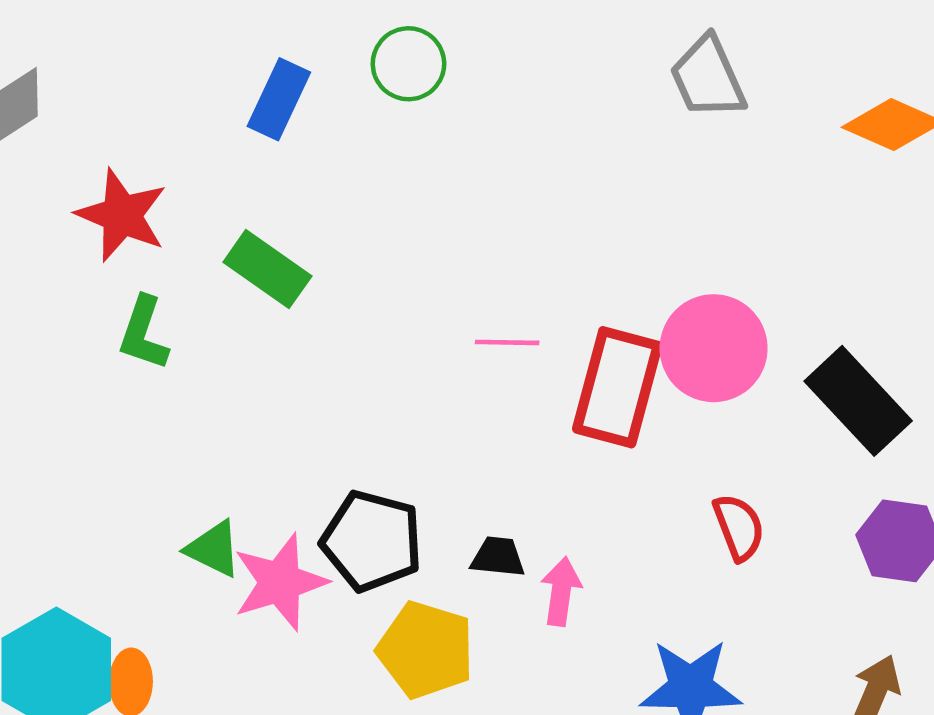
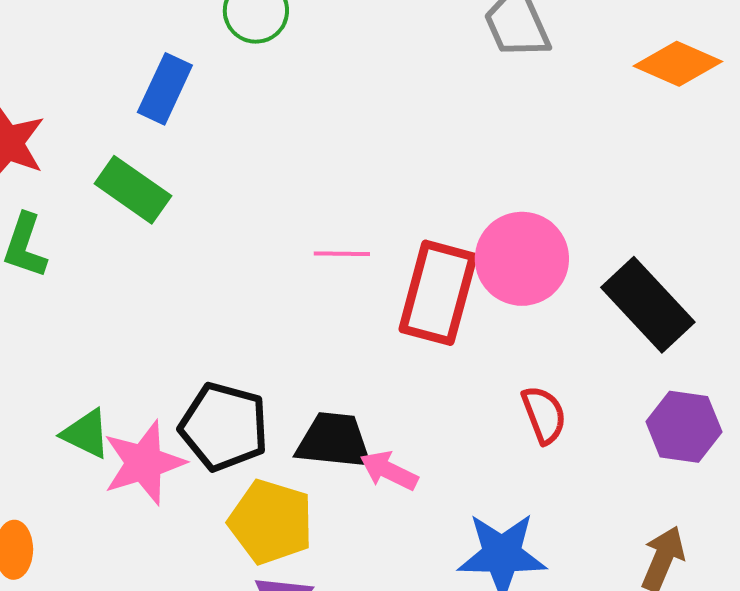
blue rectangle: (279, 99) -> (165, 89), moved
black trapezoid: (498, 557) -> (334, 441), size x1.6
pink arrow: (561, 591) -> (389, 471), turned -72

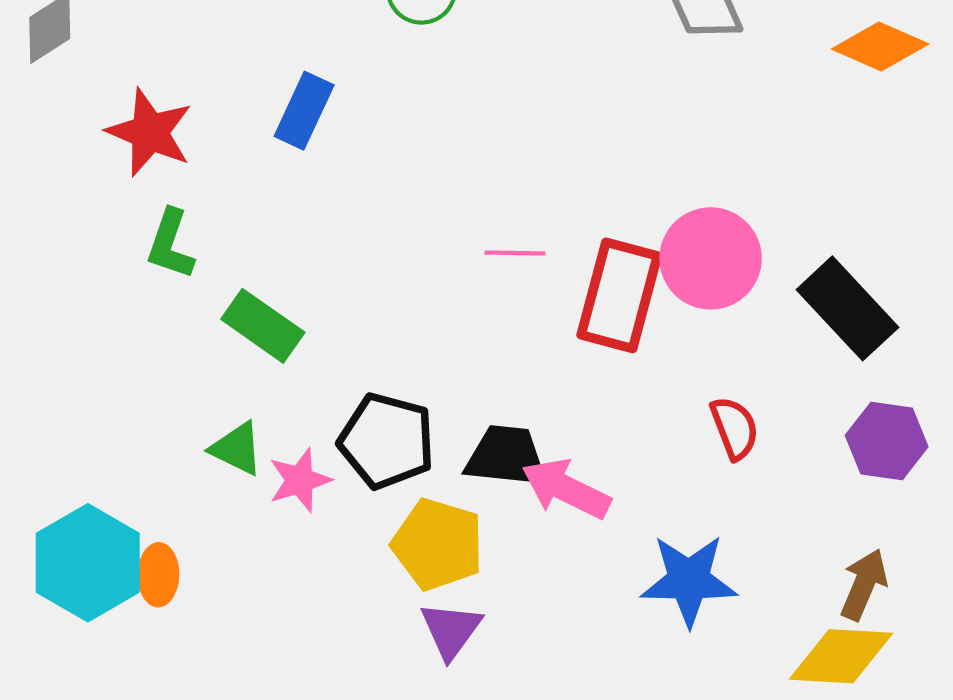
blue rectangle: (165, 89) -> (304, 111), moved
green rectangle: (133, 190) -> (263, 326), moved
pink star: (144, 463) -> (300, 480), size x0.7
pink arrow: (389, 471) -> (566, 489), size x1.4

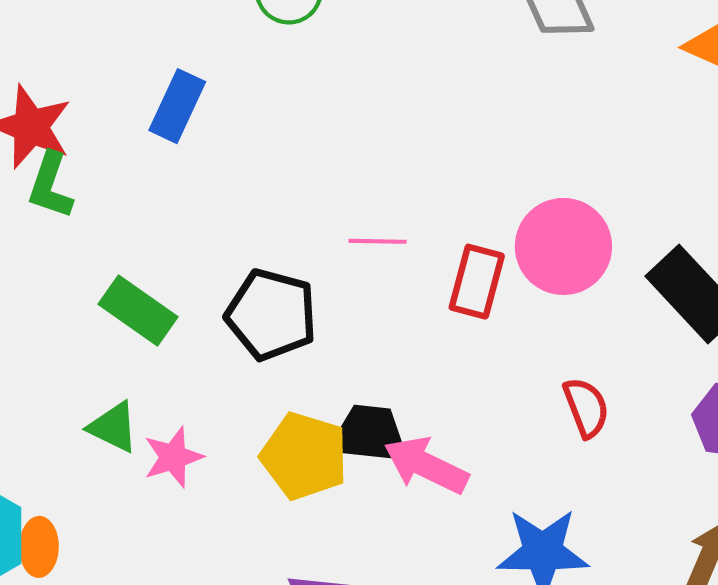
green L-shape: (170, 244) -> (50, 186), moved
red rectangle: (619, 295) -> (477, 282), size x0.7
black pentagon: (387, 441) -> (271, 315), moved
yellow pentagon: (438, 544) -> (304, 456), moved

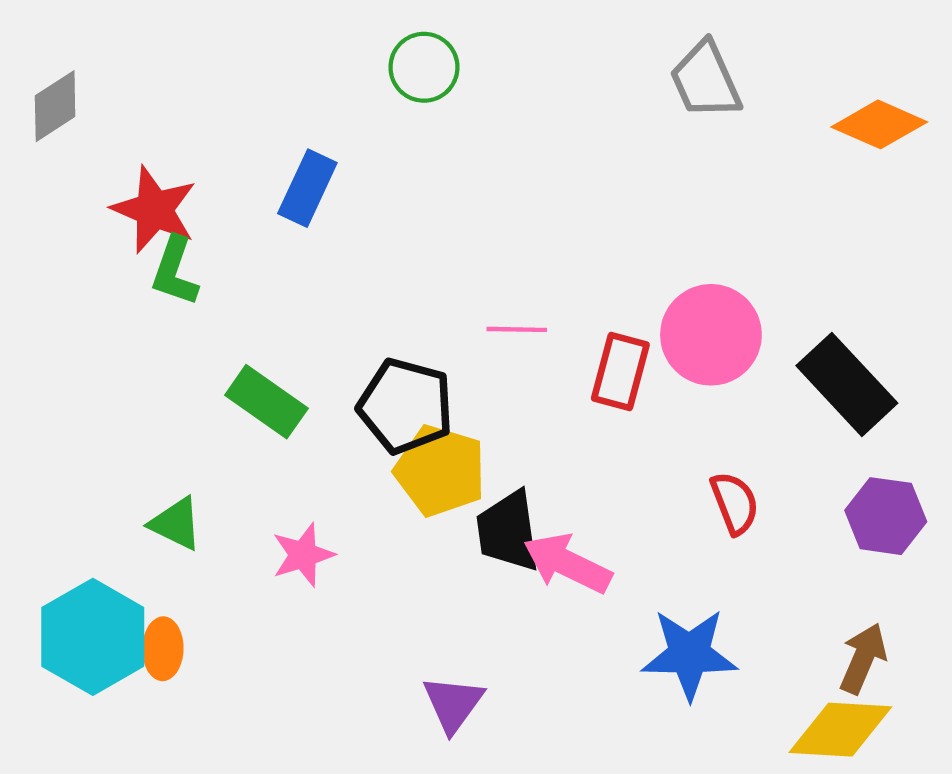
green triangle: (113, 427) -> (176, 524), moved
black trapezoid: (369, 434) -> (508, 531), turned -104
yellow pentagon: (304, 456) -> (440, 471), moved

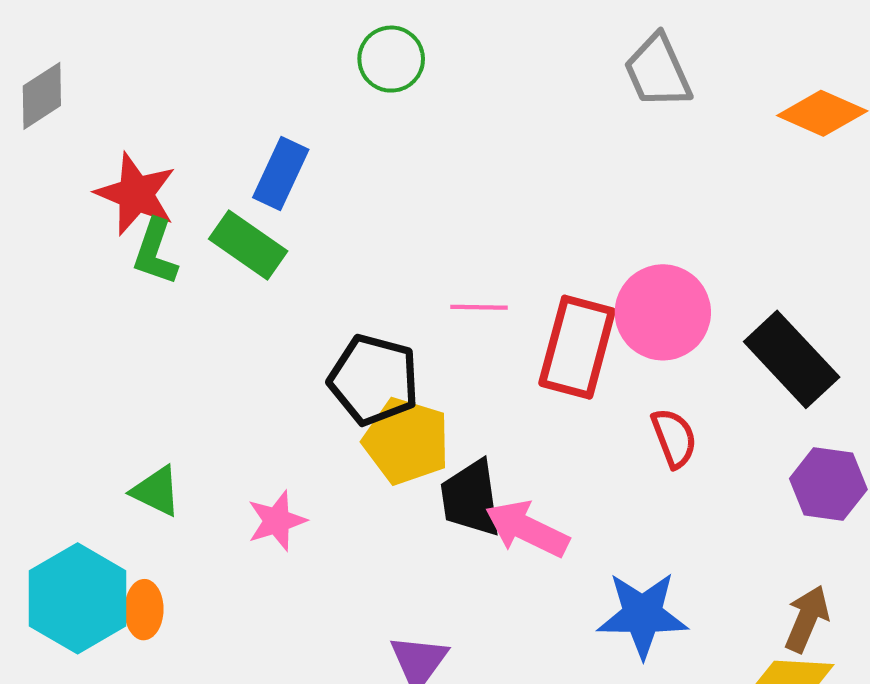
red rectangle: (620, 371) -> (577, 347), size x1.4
green rectangle: (266, 402) -> (248, 245), moved
red semicircle: (735, 503) -> (674, 438), moved

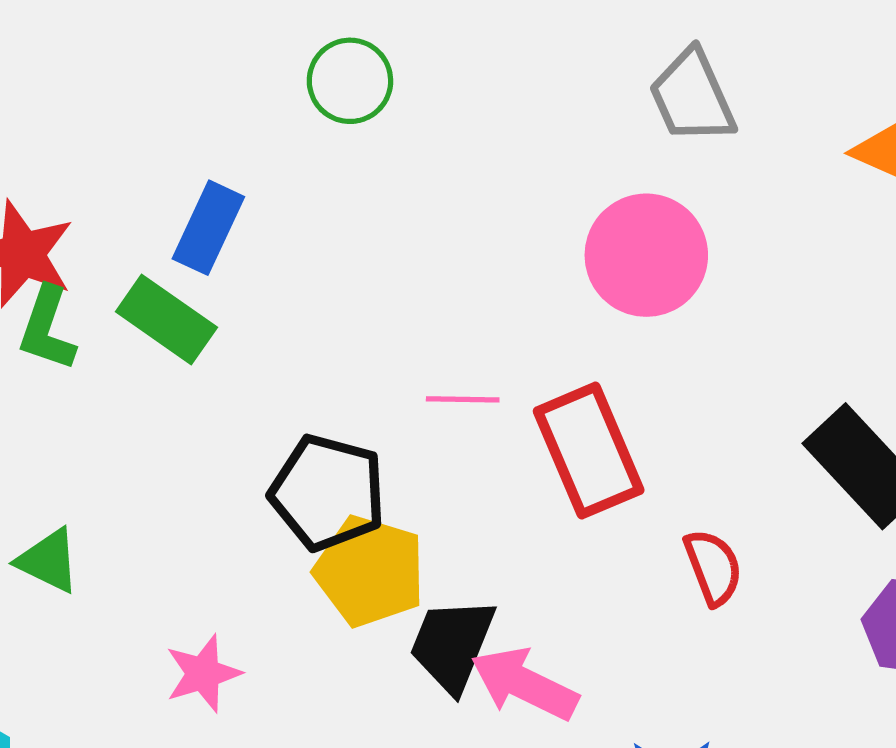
pink circle: (663, 312) -> (646, 255), moved
red rectangle: (577, 347) -> (589, 451), turned -38
green triangle: (156, 491) -> (48, 561), moved
black trapezoid: (471, 498) -> (452, 645), turned 30

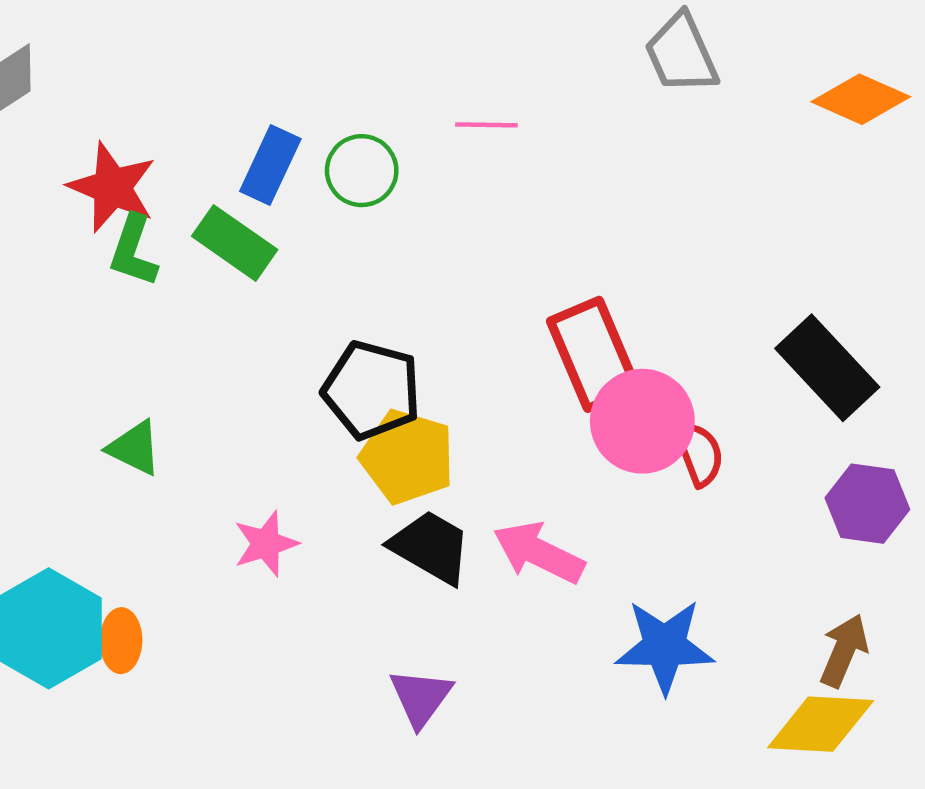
green circle: (350, 81) -> (362, 171), moved
pink circle: (646, 255) -> (642, 421), moved
pink line: (463, 399) -> (486, 125), moved
black trapezoid: (452, 645) -> (431, 547), moved, turned 98

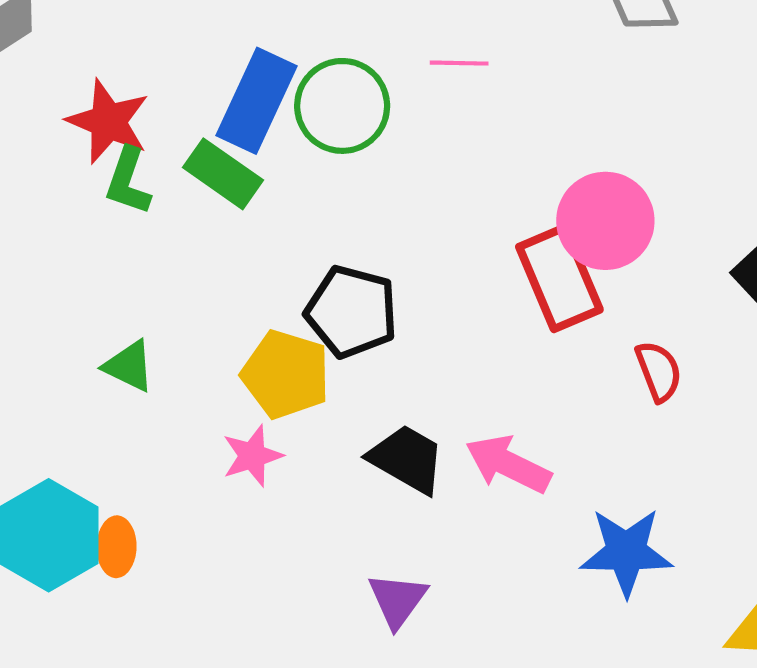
blue rectangle: (270, 165) -> (256, 101), size x1.4
green circle: (362, 171) -> (342, 106), size x1.4
pink circle: (642, 421) -> (605, 221), moved
yellow pentagon: (407, 457) -> (286, 374), moved

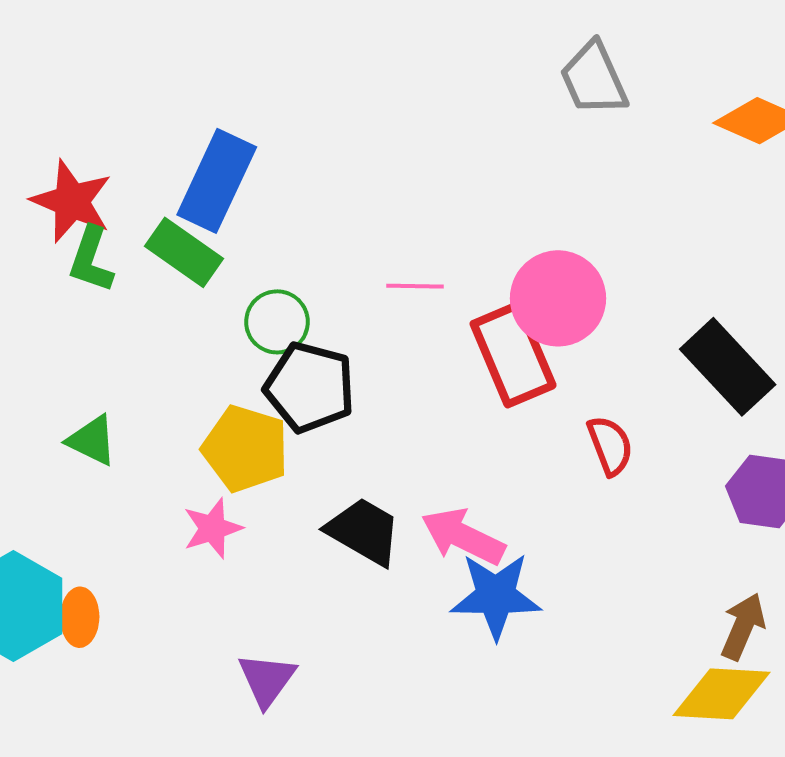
pink line: (459, 63) -> (415, 286), moved
green circle: (342, 106) -> (277, 322), moved, size x0.7
blue star: (626, 552) -> (496, 596), moved
purple triangle: (398, 600) -> (267, 680), moved

